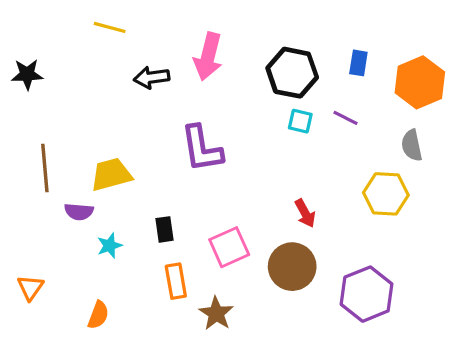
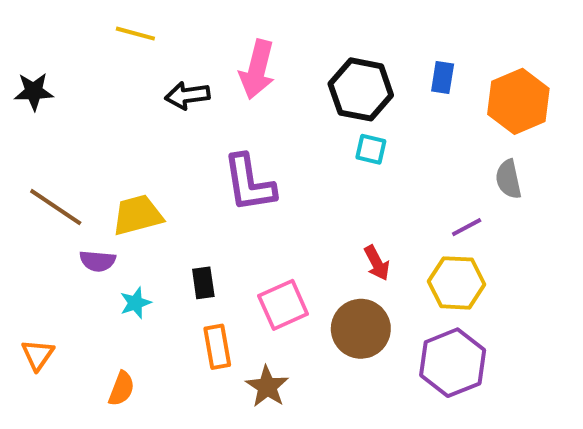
purple line: (346, 118) -> (467, 227), moved, turned -55
brown line: (45, 168) -> (56, 207), turned -51
yellow hexagon: (386, 194) -> (457, 283), moved

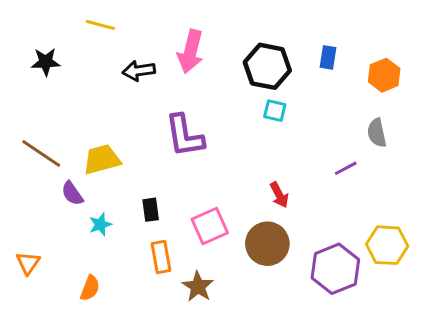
black star: (34, 91) -> (46, 62), moved
orange hexagon: (518, 101) -> (384, 75), size x0.7
purple semicircle: (98, 261) -> (72, 193), turned 50
yellow hexagon: (457, 283) -> (387, 245), moved

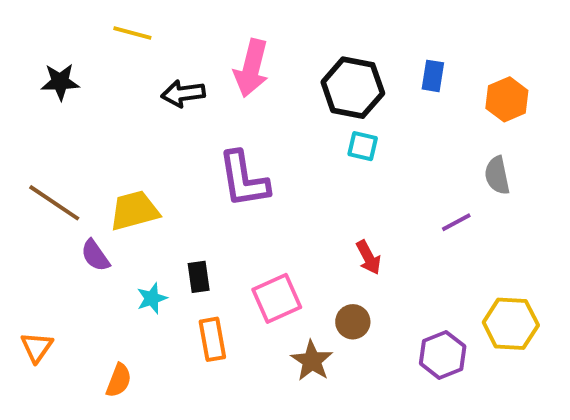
cyan star: (100, 224) -> (152, 298), moved
brown circle: (267, 244) -> (353, 322), size x0.6
purple hexagon: (335, 269) -> (443, 355), size x0.7
brown star: (198, 287) -> (312, 361), moved

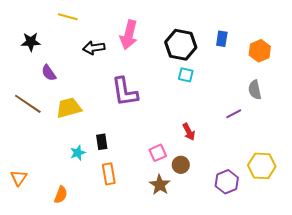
purple semicircle: (95, 255) -> (49, 73), moved
pink square: (277, 298) -> (158, 153), moved, size x0.7

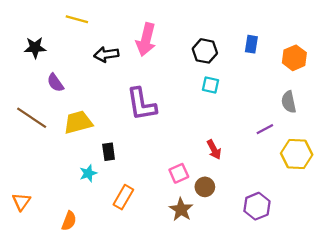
black hexagon: (181, 45) -> (205, 51), size x0.7
black rectangle: (102, 142) -> (109, 152), moved
yellow hexagon: (262, 166) -> (297, 154), moved
orange rectangle: (109, 174) -> (123, 197), turned 40

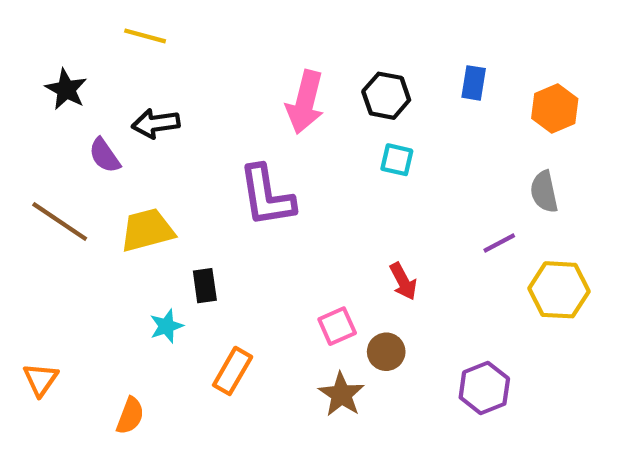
pink arrow: (146, 40) -> (305, 102), moved
black star: (35, 48) -> (66, 89), turned 30
black arrow: (106, 54) -> (156, 123), moved

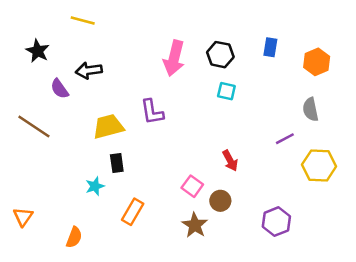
purple L-shape: (267, 196) -> (152, 112), size x0.7
yellow trapezoid: (147, 230) -> (108, 126), moved
pink square: (337, 326) -> (192, 186), turned -30

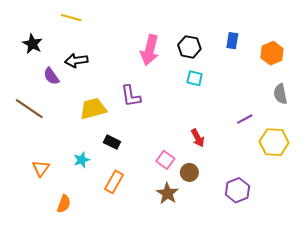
gray semicircle: (311, 109) -> (280, 94), moved
black rectangle: (117, 163) -> (112, 142), moved, turned -56
orange triangle: (23, 217) -> (41, 168), moved

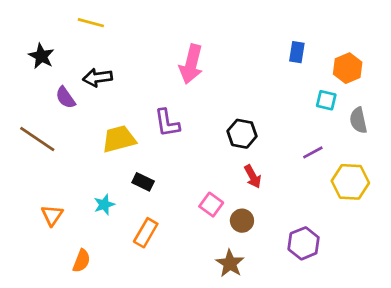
black hexagon: (189, 47) -> (242, 134), moved
cyan square: (195, 78) -> (326, 100), moved
brown star: (167, 193) -> (230, 263), moved

